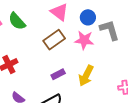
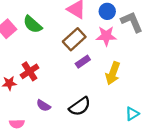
purple rectangle: (58, 74) -> (83, 62), moved

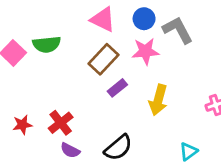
green semicircle: (33, 24) -> (47, 44), turned -42
red cross: (30, 71) -> (61, 123), moved

